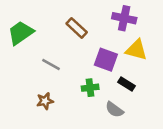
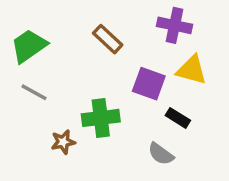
gray line: (51, 64) -> (34, 92), moved
green cross: (90, 88) -> (101, 118), moved, size x1.5

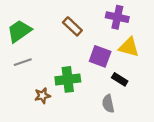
gray line: (34, 92) -> (23, 62), turned -48
gray semicircle: (161, 154) -> (108, 104), turned 42

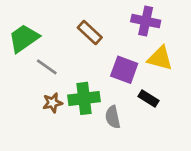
gray line: (23, 62) -> (47, 67), moved, turned 54
brown star: (42, 96) -> (52, 103), moved
gray semicircle: (108, 104) -> (113, 117), moved

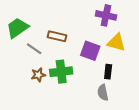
brown rectangle: (90, 32) -> (57, 36), moved, turned -30
black rectangle: (149, 98) -> (108, 72), turned 64
gray semicircle: (113, 117) -> (103, 93), moved

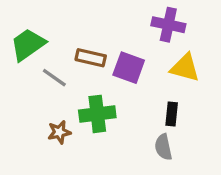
purple square: (90, 51) -> (129, 68), moved
brown star: (38, 75) -> (59, 132), moved

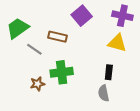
purple cross: (168, 25) -> (122, 16), moved
purple square: (129, 68) -> (82, 16), moved, turned 30

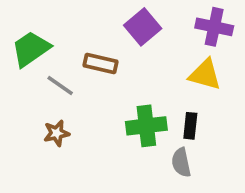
green cross: (62, 72) -> (146, 126), moved
brown star: (37, 84) -> (57, 133), moved

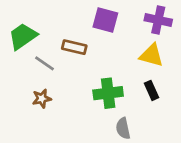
purple square: (143, 27) -> (105, 20), turned -35
black rectangle: (190, 126) -> (151, 90), moved, turned -30
gray semicircle: (181, 162) -> (123, 128), moved

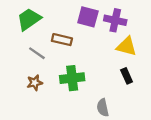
purple cross: (158, 20) -> (115, 20), moved
green trapezoid: (23, 36) -> (29, 19), moved
green cross: (108, 93) -> (72, 78), moved

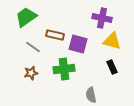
purple square: (88, 17) -> (78, 44), moved

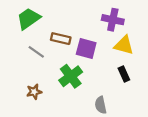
green cross: (64, 69) -> (71, 76), turned -30
brown star: (31, 73) -> (34, 92), moved

